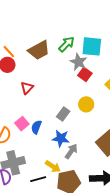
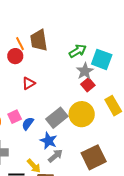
brown trapezoid: (39, 50) -> (39, 40), moved, turned 95
yellow circle: (86, 104) -> (82, 114), size x1.6
gray rectangle: (63, 114) -> (57, 118), size x1.5

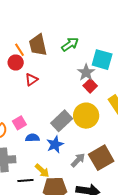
green arrow: (78, 51) -> (70, 44), moved
red triangle: (29, 83) -> (31, 80), moved
blue semicircle: (28, 124) -> (32, 138), moved, turned 56
blue star: (49, 141) -> (55, 144), turned 30
gray arrow: (55, 156) -> (78, 160), moved

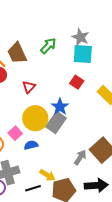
gray star: (86, 72) -> (80, 37), moved
red triangle: (31, 80) -> (29, 87), moved
yellow circle: (86, 116) -> (35, 118), moved
blue star: (55, 144) -> (60, 107), moved

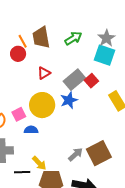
gray rectangle: (56, 122) -> (74, 80), moved

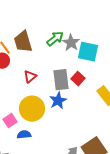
gray star: (106, 38) -> (71, 43), moved
gray rectangle: (74, 80) -> (61, 80), turned -50

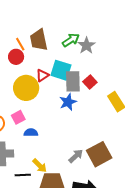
cyan square: (88, 52) -> (61, 70), moved
yellow circle: (32, 109) -> (26, 88), moved

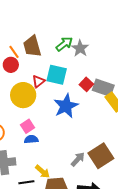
gray rectangle: (73, 81) -> (103, 88), moved, turned -65
blue star: (68, 102) -> (66, 106), size x1.4
pink square: (18, 117) -> (27, 126), moved

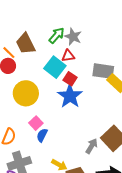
cyan square: (57, 75) -> (55, 67), turned 35
red triangle: (38, 81) -> (68, 56), moved, turned 40
red square: (86, 84) -> (70, 79), moved
blue semicircle: (31, 139) -> (42, 135), turned -48

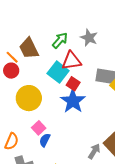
gray star: (73, 37) -> (89, 38), moved
red triangle: (68, 56) -> (71, 61), size x1.5

